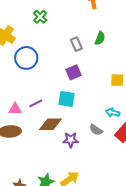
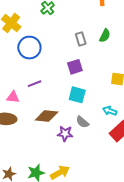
cyan square: (67, 99) -> (77, 95), moved
purple line: (36, 103) -> (34, 84), moved
gray semicircle: (96, 130) -> (82, 122), moved

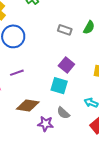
gray rectangle: (81, 39) -> (65, 30), turned -56
purple square: (75, 67) -> (66, 65), moved, turned -35

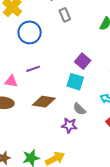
gray rectangle: (65, 30) -> (65, 15), moved, turned 48
purple star: (46, 124) -> (69, 125), moved

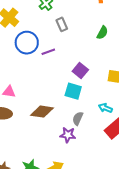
purple line: (33, 69) -> (48, 52), moved
gray semicircle: (79, 109) -> (78, 118), turned 72

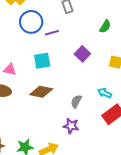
green semicircle: (102, 33) -> (105, 26), moved
cyan square: (73, 91) -> (42, 61), moved, turned -30
purple star: (68, 135) -> (71, 126), moved

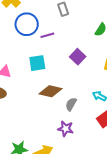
brown diamond: (41, 92) -> (51, 91), moved

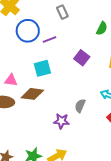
brown diamond: (51, 91) -> (32, 94), moved
purple star: (66, 129) -> (61, 121), moved

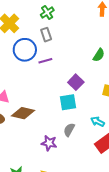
gray rectangle: (62, 12) -> (46, 35), moved
cyan square: (42, 68) -> (68, 102), moved

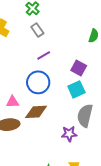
blue circle: (25, 50) -> (38, 82), moved
gray semicircle: (69, 130) -> (85, 116), size x1.6

